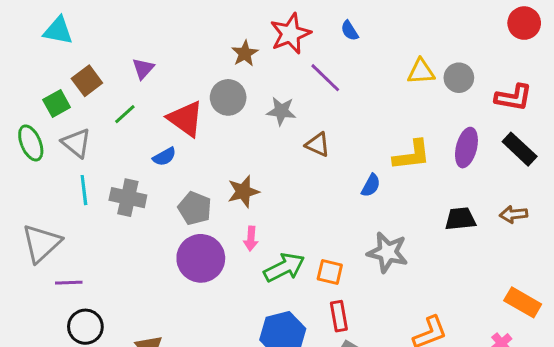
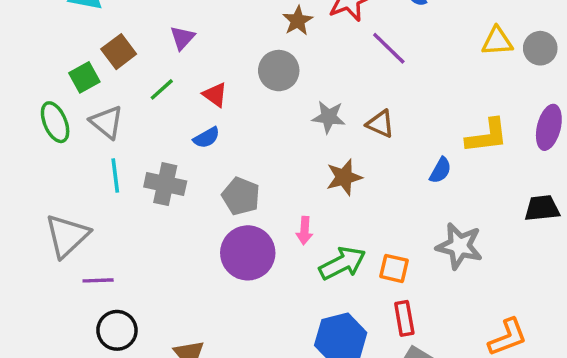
gray star: (281, 111) -> (329, 117), moved
red triangle: (186, 119) -> (215, 95), moved, size x0.6
brown star: (243, 192) -> (344, 177), moved

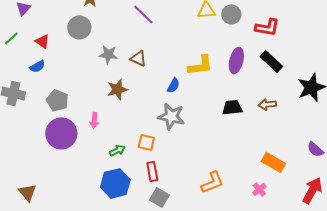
gray star: (459, 246) -> (171, 116), moved
green arrow: (342, 263) -> (117, 150), moved, size x0.6

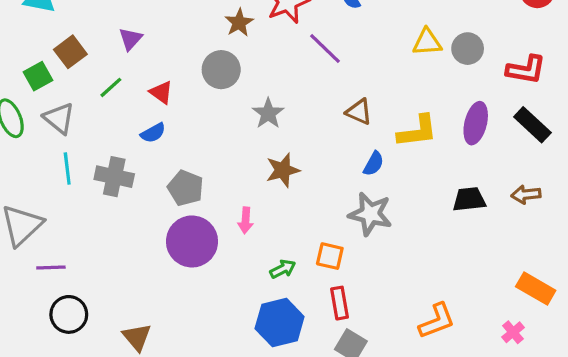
gray star: (108, 54) -> (268, 113), turned 30
brown triangle: (138, 58) -> (359, 112), moved

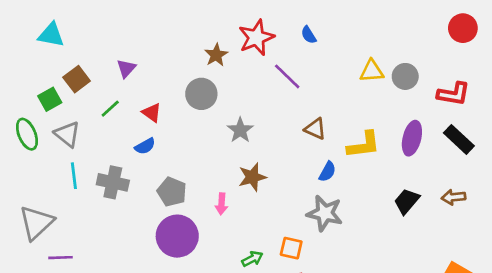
black trapezoid: (469, 199) -> (407, 201), turned -44
pink arrow: (245, 220) -> (221, 204), moved

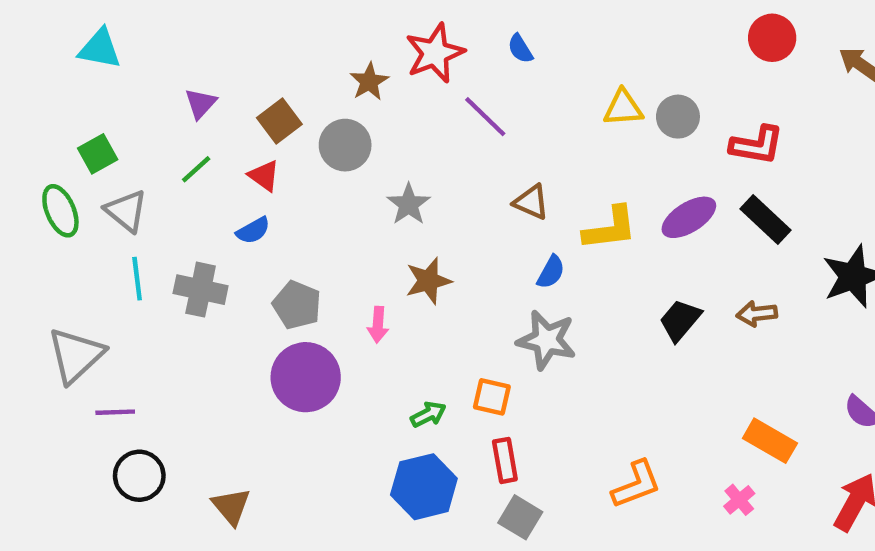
purple triangle: (126, 68) -> (201, 103), moved
brown square: (77, 79) -> (279, 121), moved
purple ellipse: (412, 138) -> (689, 217), turned 44

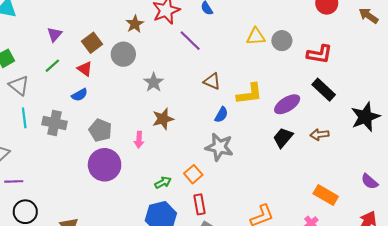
purple ellipse: (689, 217) -> (287, 104), moved
orange square: (492, 397) -> (193, 174), turned 36

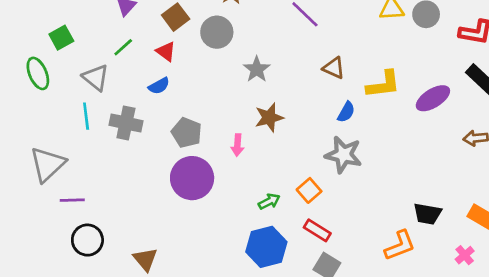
gray triangle: (19, 85) -> (96, 78), moved
black trapezoid: (283, 138) -> (427, 214), moved, turned -120
red rectangle: (199, 204) -> (317, 230), turned -48

